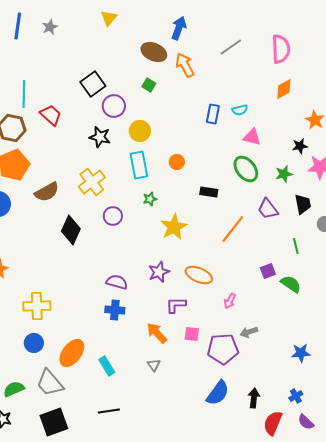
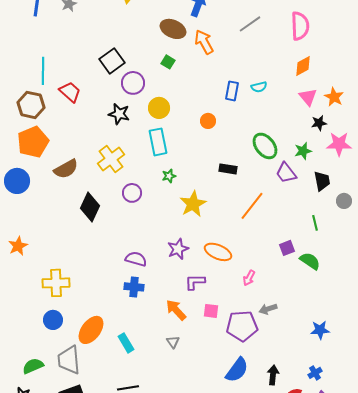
pink triangle: (252, 137) -> (308, 97), moved, turned 36
orange circle: (177, 162) -> (208, 121), moved
purple trapezoid: (268, 209) -> (286, 173), moved
gray trapezoid: (50, 383) -> (69, 360), turned 36

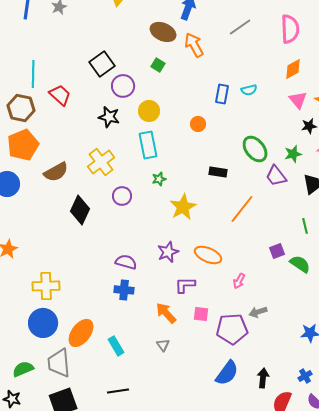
blue circle: (53, 320) -> (43, 323), size x1.5

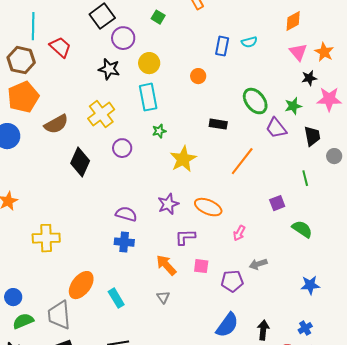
green semicircle: (300, 264) -> (302, 229), moved
blue circle: (43, 323) -> (13, 297), moved, size x0.6
purple pentagon: (232, 329) -> (232, 281), size x0.7

